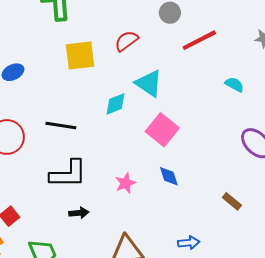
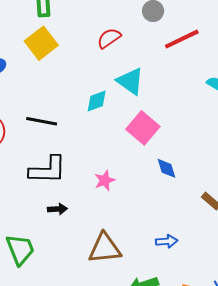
yellow square: (80, 55) -> (41, 43), moved, turned -32
blue diamond: (169, 176) -> (167, 168), moved

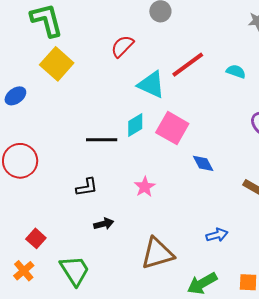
red line: (182, 39) -> (188, 65), moved
cyan diamond: (97, 101) -> (135, 125), moved
black line: (42, 121) -> (102, 140), moved
black L-shape: (48, 170) -> (87, 187), size x0.6

